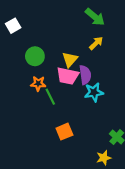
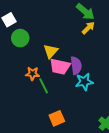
yellow arrow: (96, 43) -> (88, 28), moved
green circle: (35, 56) -> (20, 38), moved
yellow triangle: (70, 60) -> (51, 51), moved

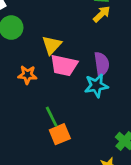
purple semicircle: (76, 65) -> (102, 64), moved
green line: (44, 86) -> (52, 117), moved

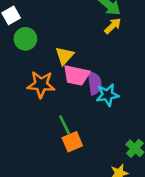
purple semicircle: (102, 64) -> (95, 83), moved
orange star: (27, 75) -> (41, 84), size x1.5

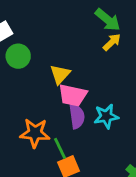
purple semicircle: (95, 83) -> (77, 116), moved
orange star: (41, 84) -> (35, 133), moved

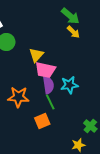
yellow arrow: (112, 42) -> (73, 32), turned 88
green line: (60, 148) -> (50, 102), moved

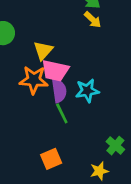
orange star: (18, 97) -> (34, 80), moved
orange square: (42, 121) -> (51, 159), moved

